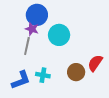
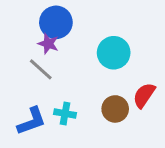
cyan circle: (59, 35) -> (114, 53), moved
gray line: (27, 46) -> (41, 69), turned -60

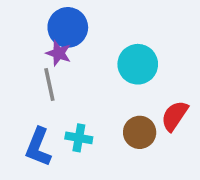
gray line: (41, 69) -> (49, 84), turned 36
blue L-shape: (32, 121) -> (38, 147), turned 132

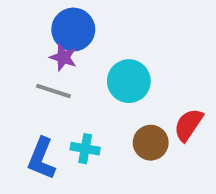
cyan circle: (138, 64) -> (129, 81), moved
gray line: (49, 84) -> (53, 91), turned -60

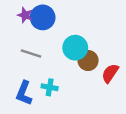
purple star: (63, 57) -> (25, 15), moved
brown circle: (151, 143) -> (88, 60), moved

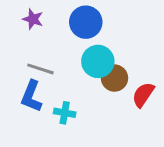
blue circle: (43, 17) -> (86, 22), moved
blue L-shape: (24, 93) -> (31, 96), moved

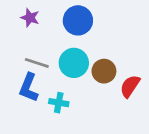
cyan circle: (98, 61) -> (74, 63), moved

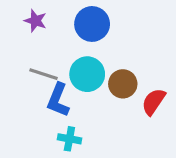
blue L-shape: (29, 88) -> (58, 100), moved
cyan cross: (59, 103) -> (69, 139), moved

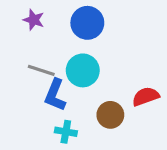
brown circle: (123, 84) -> (110, 115), moved
red semicircle: (154, 102) -> (146, 96), turned 36

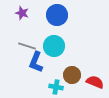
red semicircle: (146, 96) -> (95, 82), moved, turned 42
cyan cross: (66, 132) -> (56, 87), moved

